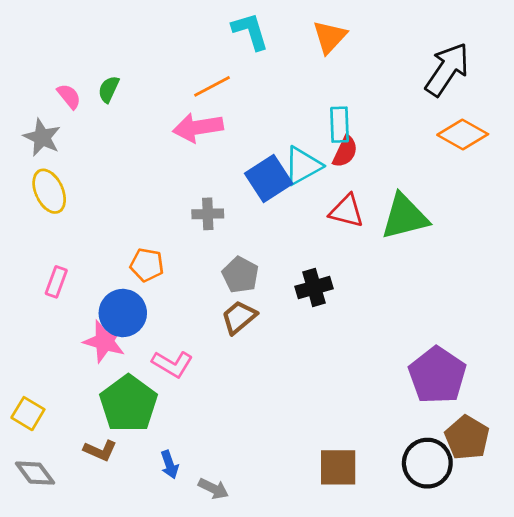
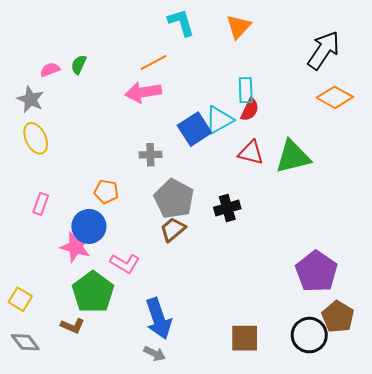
pink semicircle: (69, 96) -> (50, 70), turned -72
gray pentagon: (240, 275) -> (174, 199), size x1.5
blue arrow: (170, 465) -> (159, 319), moved, size x2.0

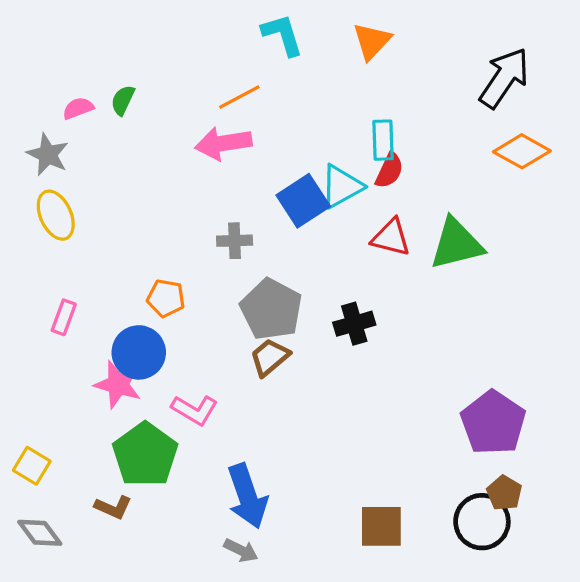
brown pentagon: (338, 317) -> (504, 493), moved, size x0.7

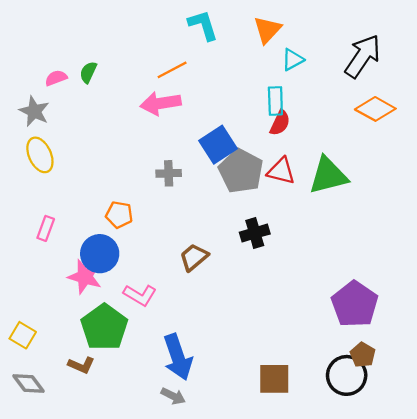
cyan triangle: (341, 186) -> (293, 60), moved, size x0.7
gray pentagon: (271, 309) -> (241, 171), moved

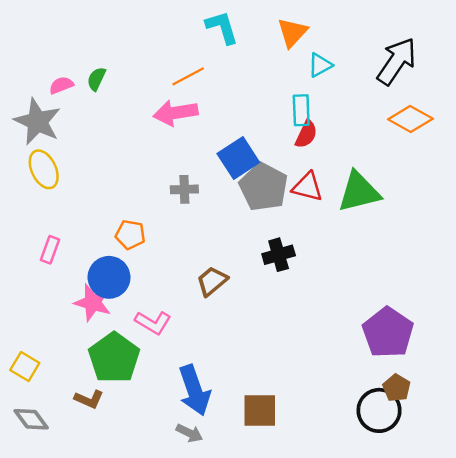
gray star: (34, 111) -> (37, 122), size x1.4
brown square: (274, 379) -> (260, 410), moved

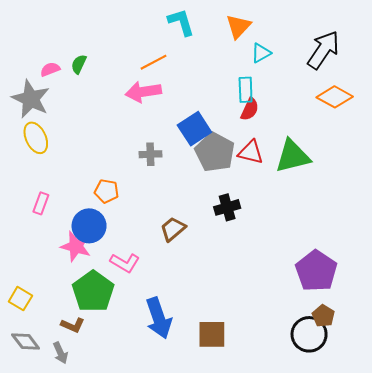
gray arrow: (189, 433) -> (60, 353), moved, turned 40

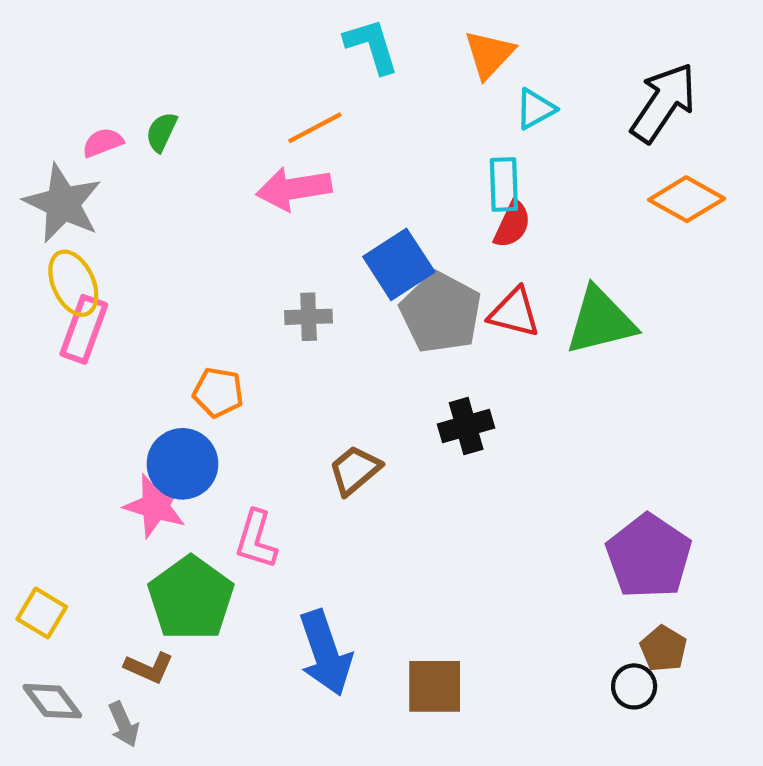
pink rectangle: (41, 203) -> (84, 329), moved, size x1.4
pink L-shape: (125, 263) -> (256, 539), turned 76
black circle: (309, 334) -> (634, 686), size x0.6

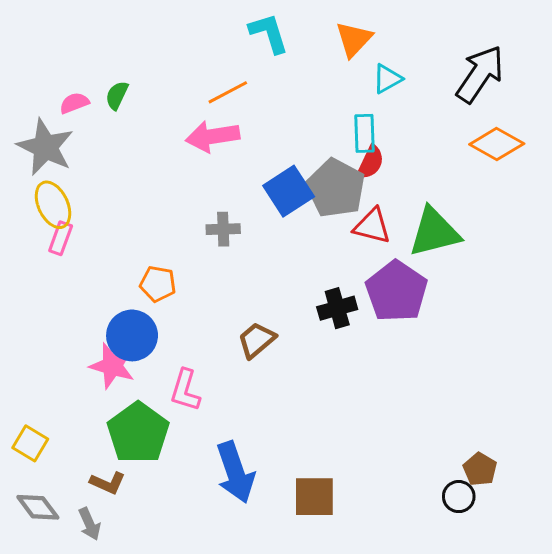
gray pentagon: (441, 313) -> (336, 188), moved
pink rectangle: (84, 329) -> (61, 238), size x0.7
purple pentagon: (649, 556) -> (396, 291), moved

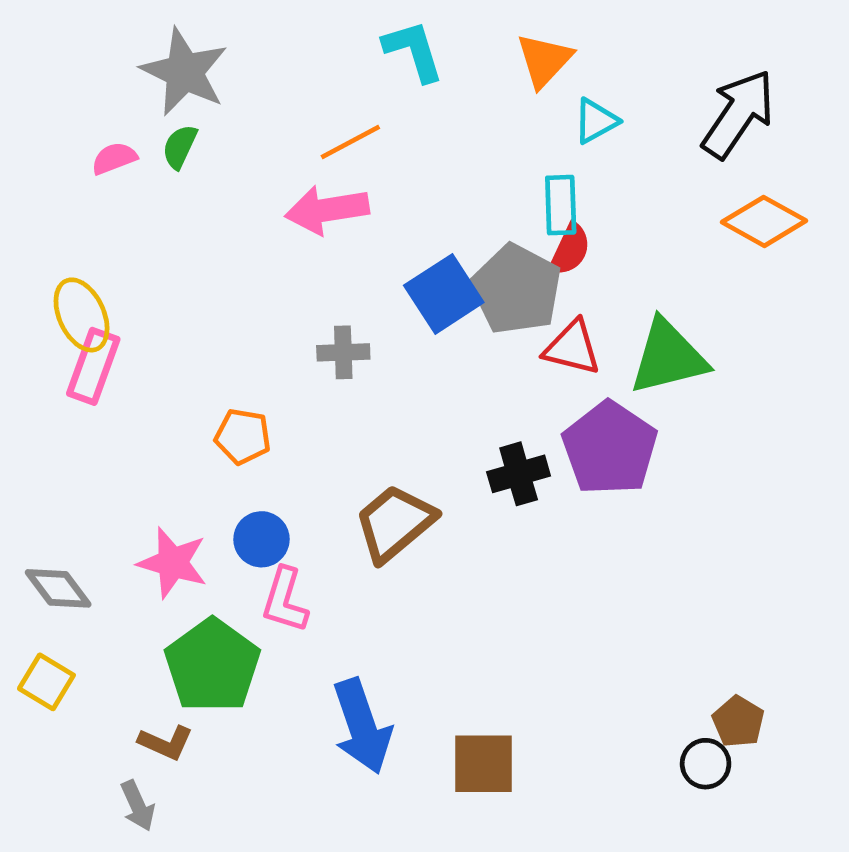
gray star: (45, 147) -> (184, 72), moved
pink rectangle: (61, 238) -> (93, 366), size x1.4
blue circle: (132, 335) -> (261, 539), moved, size x0.7
brown trapezoid: (257, 340) -> (395, 523), size x1.4
gray diamond: (38, 507) -> (58, 588), moved

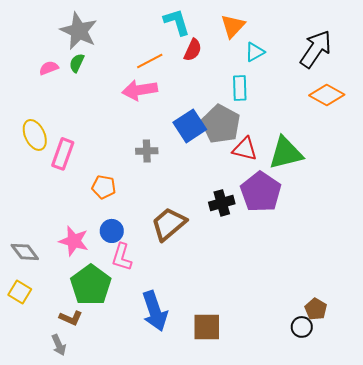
red semicircle: (570, 249) -> (193, 50), moved
pink rectangle: (93, 366) -> (63, 154), moved

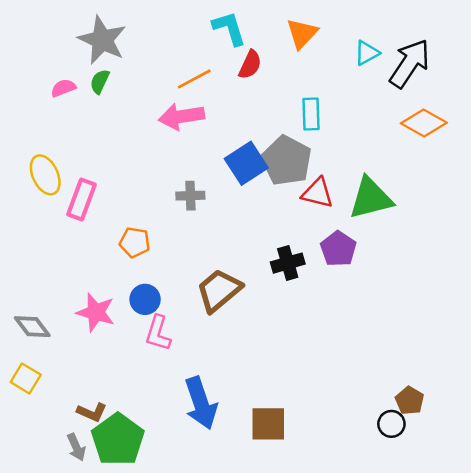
cyan triangle: (255, 52) -> (367, 53), moved
purple pentagon: (261, 192) -> (338, 249), size x0.7
green pentagon: (91, 285) -> (118, 439), moved

